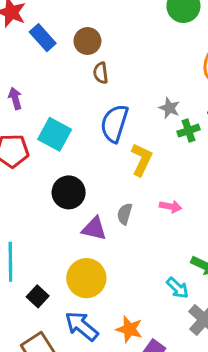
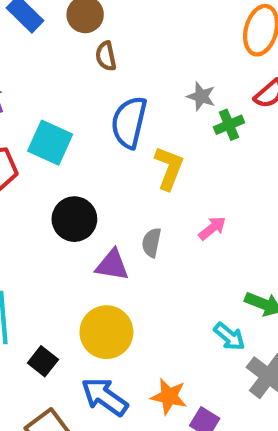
pink arrow: (171, 206) -> (212, 228), turned -45

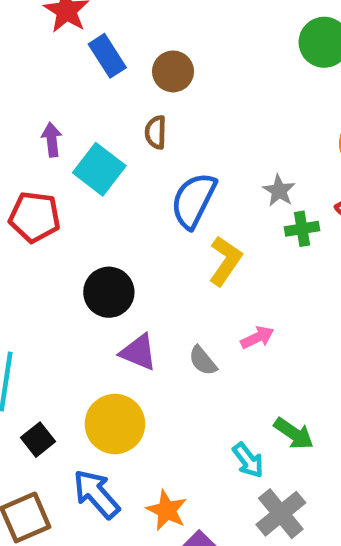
brown semicircle: (106, 56) -> (156, 132), moved
cyan square: (50, 143) -> (99, 169), moved
gray semicircle: (151, 243) -> (203, 361), moved, turned -64

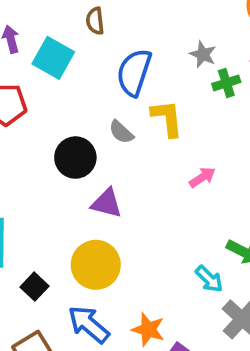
yellow L-shape: (225, 261) -> (167, 118), turned -33
gray semicircle: (203, 361) -> (121, 132), moved

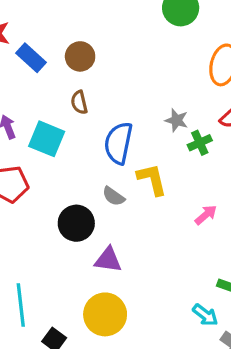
pink arrow: (202, 177) -> (206, 215), moved

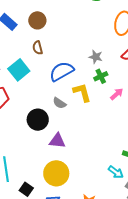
cyan square: (47, 139) -> (19, 70), turned 30
blue semicircle: (118, 143) -> (62, 71), turned 50
green cross: (200, 143) -> (101, 76), moved
pink arrow: (206, 215) -> (117, 94), moved

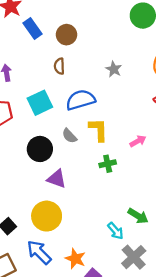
gray star: (96, 57) -> (114, 69), moved
cyan square: (19, 70) -> (40, 103), moved
green cross: (101, 76) -> (108, 164), moved

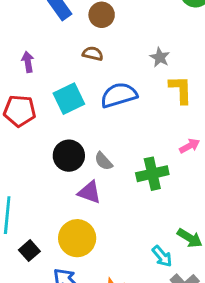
brown semicircle: (59, 66) -> (93, 54), turned 105
yellow L-shape: (98, 130) -> (181, 90), moved
gray semicircle: (69, 136) -> (104, 161), moved
green cross: (108, 164) -> (152, 174), size x1.5

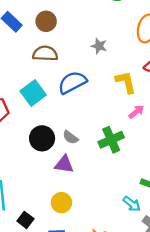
brown semicircle: (93, 54) -> (45, 54), size x1.5
yellow L-shape: (181, 90) -> (126, 82), moved
yellow circle: (77, 238) -> (61, 203), size x0.7

